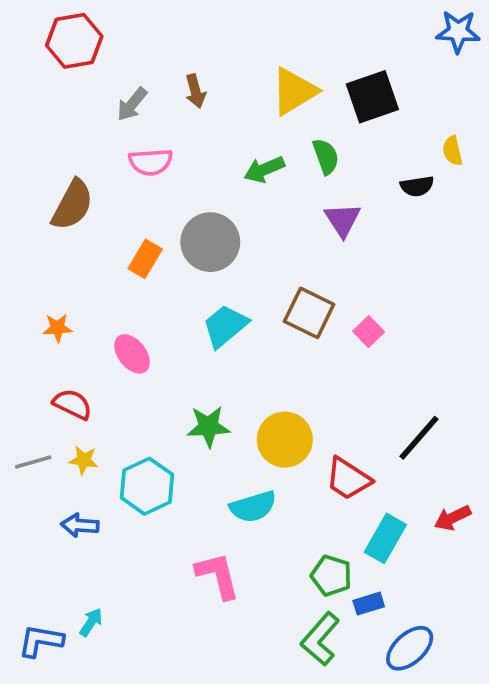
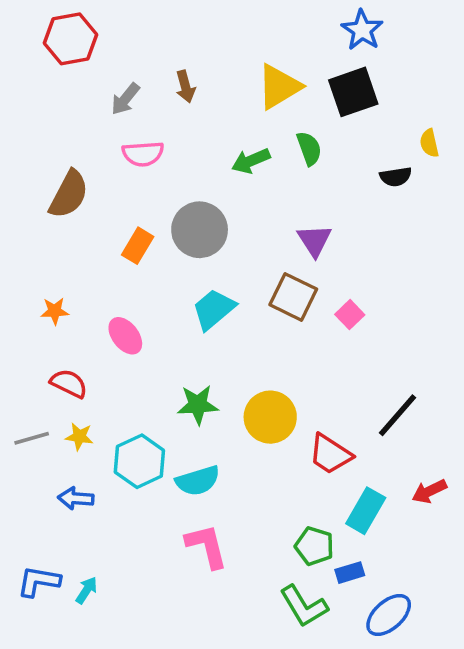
blue star: (458, 32) -> (362, 30), moved, turned 30
purple triangle: (343, 220) -> (314, 240), moved
cyan semicircle: (253, 507) -> (198, 481), moved
green L-shape: (320, 639) -> (304, 606), turned -72
blue L-shape: (41, 641) -> (39, 581), moved

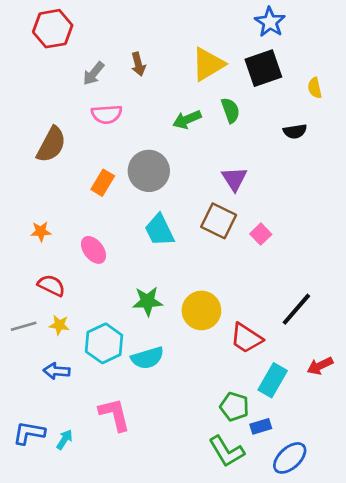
yellow semicircle: (429, 143) -> (315, 88), moved
cyan trapezoid: (214, 309) -> (159, 230), turned -76
pink L-shape: (207, 546) -> (115, 415), moved

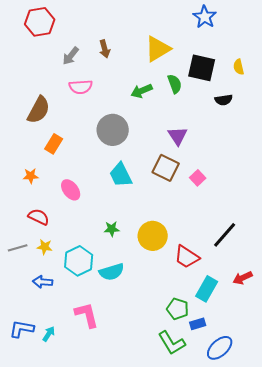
black square: (263, 68) -> (202, 68), moved, turned 32
orange rectangle: (103, 183) -> (54, 144), moved
green star: (147, 301) -> (112, 229), size x0.7

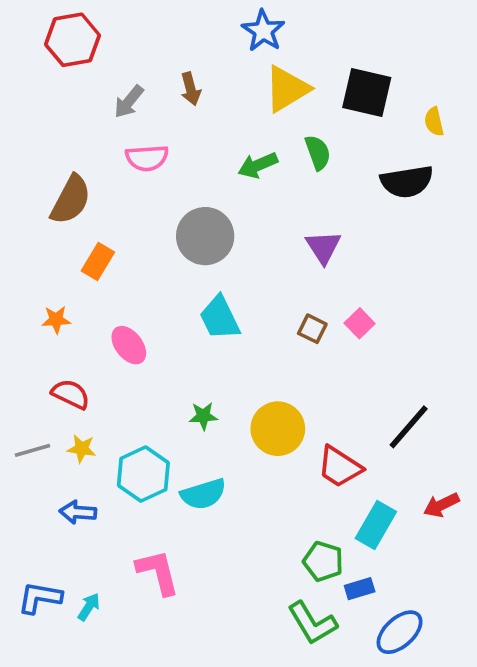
blue star: (205, 17) -> (263, 31), moved
black square: (202, 68) -> (367, 93), moved
black semicircle: (224, 100) -> (407, 182), size x1.6
brown square: (166, 168) -> (312, 329), moved, size x0.6

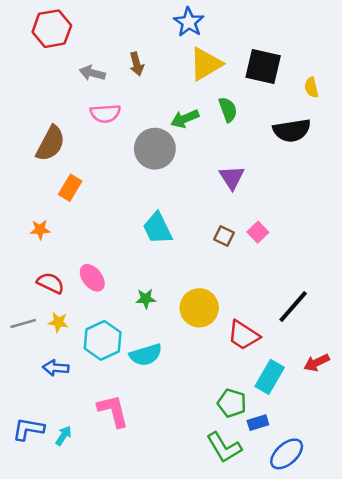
gray arrow: (129, 102) -> (92, 73), turned 65
gray circle: (205, 236) -> (155, 149), moved
pink ellipse: (129, 345) -> (92, 278), moved

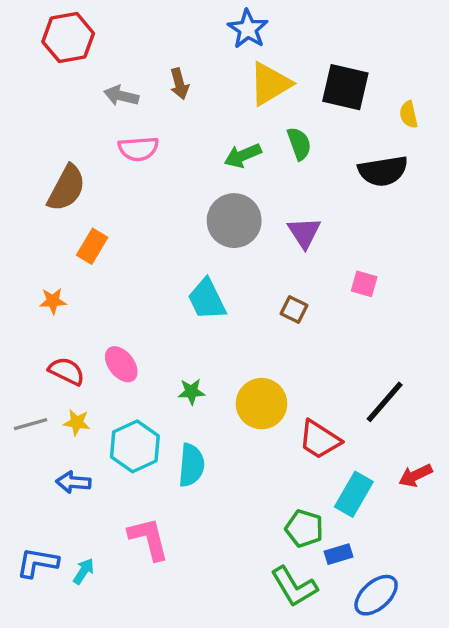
gray circle: (155, 149) -> (234, 221), moved
pink square: (258, 232) -> (364, 284), moved, turned -30
cyan semicircle: (146, 355) -> (191, 465), turned -68

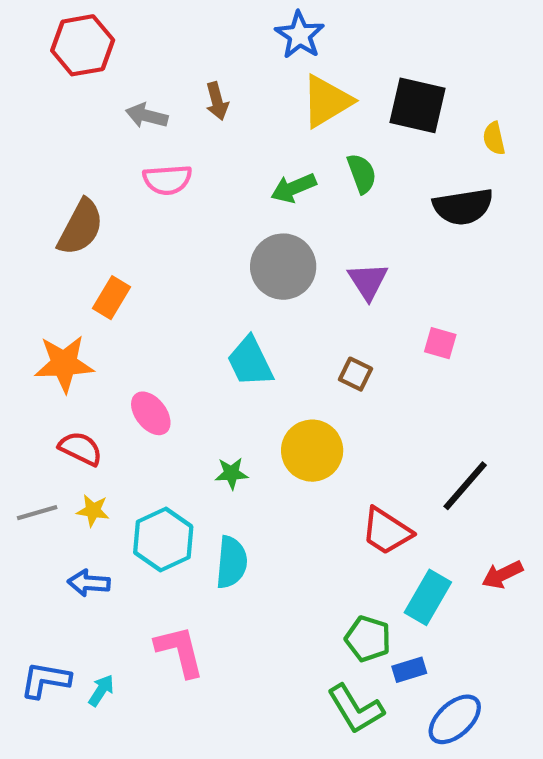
orange star: (53, 301) -> (64, 364), size x1.8
pink ellipse: (121, 364) -> (151, 413), moved
yellow circle: (261, 404) -> (312, 451), moved

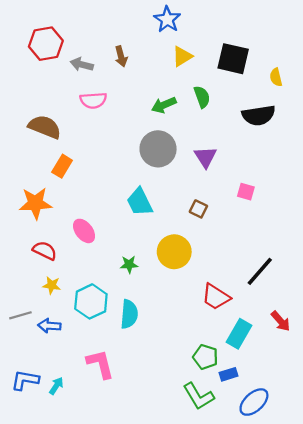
red hexagon: (83, 45) -> (46, 44), moved
yellow triangle: (327, 101) -> (182, 56), size x0.7
brown semicircle: (81, 227) -> (45, 127), turned -96
gray line: (37, 513) -> (20, 315), moved
red arrow: (502, 575) -> (281, 321), turned -105

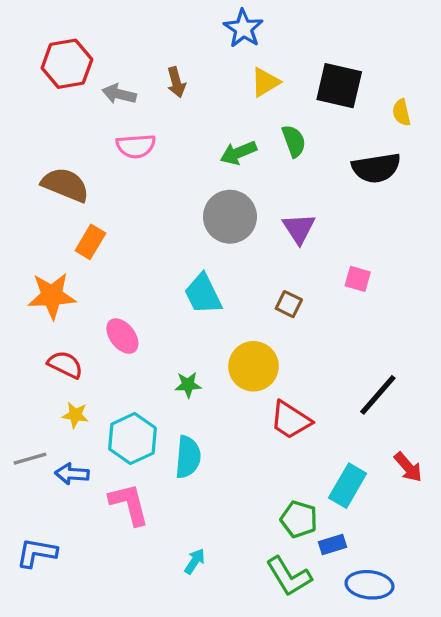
red trapezoid: (216, 297) -> (290, 420), moved
pink L-shape: (100, 364) -> (129, 504), moved
cyan arrow: (56, 386) -> (195, 561), moved
blue ellipse: (254, 402) -> (369, 585), turned 48

